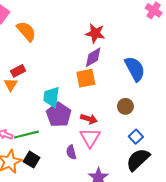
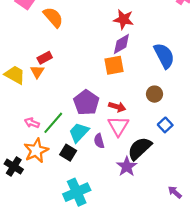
cyan trapezoid: (51, 97) -> (79, 132), moved, turned 35
green line: (26, 135) -> (53, 123), turned -35
black square: (32, 160) -> (68, 153), moved
black semicircle: (138, 160) -> (140, 148), moved

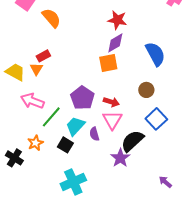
pink arrow: (32, 123) -> (32, 101), moved, size x1.6
blue square: (165, 125) -> (156, 119), size x1.5
orange star: (36, 151) -> (35, 143), size x0.7

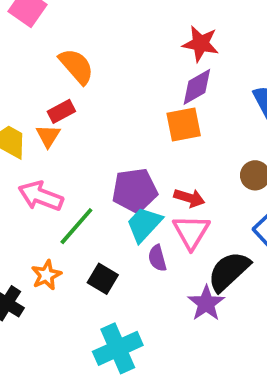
orange semicircle: (51, 18) -> (76, 66), moved
purple pentagon: (82, 98) -> (135, 190), turned 30
cyan trapezoid: (75, 126) -> (144, 224), moved

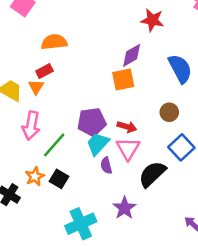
red star: (201, 44) -> (152, 20), moved
orange semicircle: (76, 66) -> (54, 42), turned -55
pink arrow: (41, 196) -> (31, 126), turned -100
black square: (103, 279) -> (59, 179), moved
purple star: (206, 303) -> (124, 208), moved

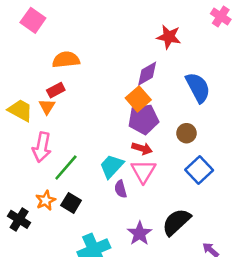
orange square: (123, 80) -> (138, 99), turned -30
purple pentagon: (92, 122) -> (143, 119), moved
black semicircle: (152, 174) -> (176, 222), moved

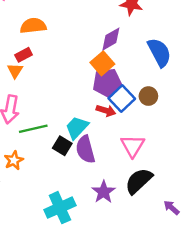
green line: (66, 167) -> (33, 129), turned 36
blue square: (199, 170) -> (122, 98), moved
pink triangle: (143, 171) -> (133, 146), moved
purple semicircle: (121, 189) -> (85, 149), size x1.6
black square: (71, 203) -> (62, 146), moved

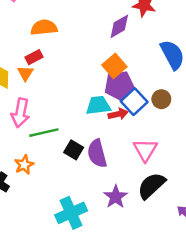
purple diamond: (111, 39) -> (119, 26), moved
red arrow: (106, 111) -> (118, 114), turned -30
cyan trapezoid: (77, 128) -> (98, 105), moved, turned 40

